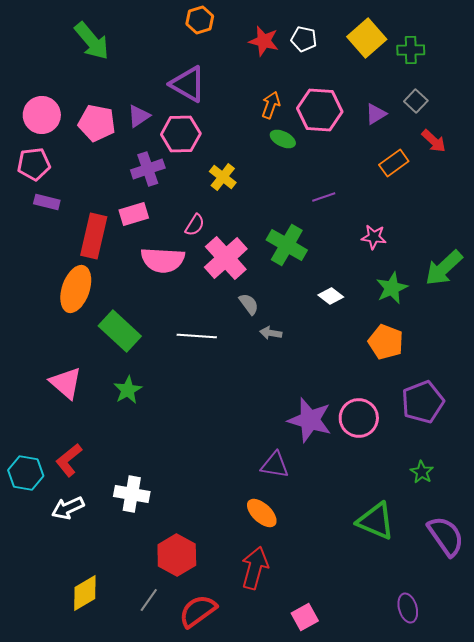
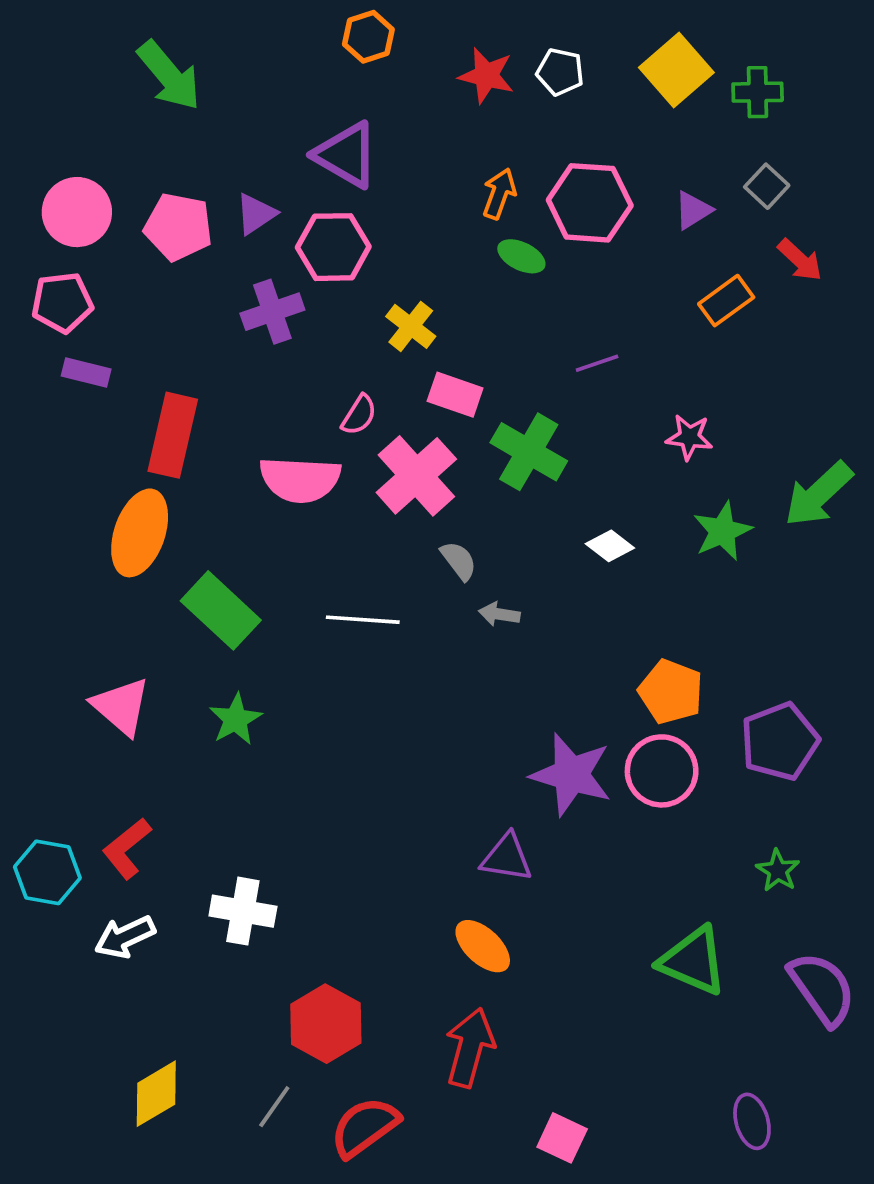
pink rectangle: (134, 214) -> (455, 395), moved, turned 36
orange pentagon: (386, 342) -> (671, 692), moved
pink square: (305, 617) -> (562, 1138), turned -36

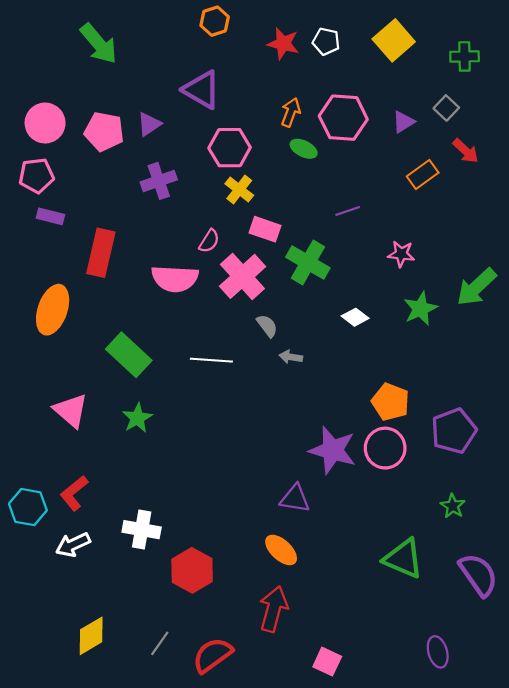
green cross: (758, 92) -> (465, 56), moved
pink hexagon: (333, 247) -> (230, 148), moved
orange ellipse: (140, 533) -> (53, 310), moved
red hexagon: (326, 1024) -> (192, 570), moved

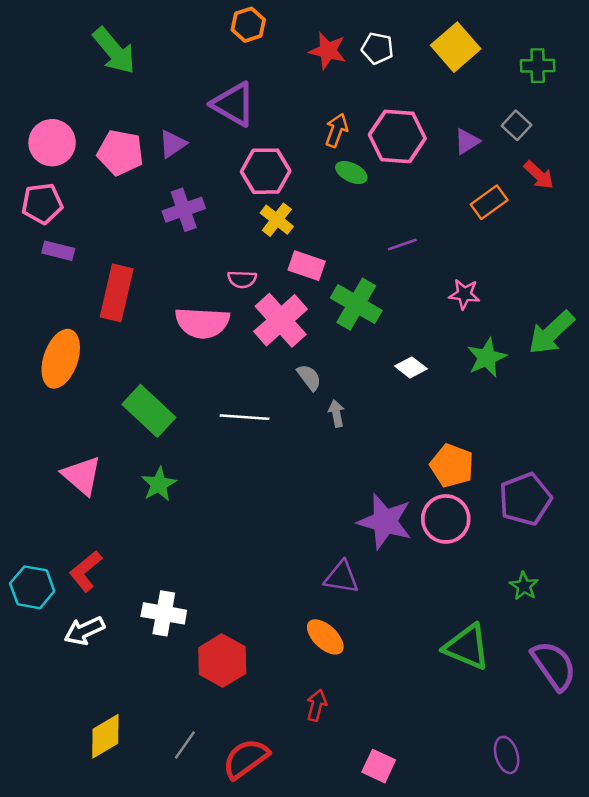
pink semicircle: (209, 241) -> (242, 279), turned 60
gray arrow: (291, 357) -> (336, 413), turned 70
red arrow: (274, 609) -> (317, 705), size x0.6

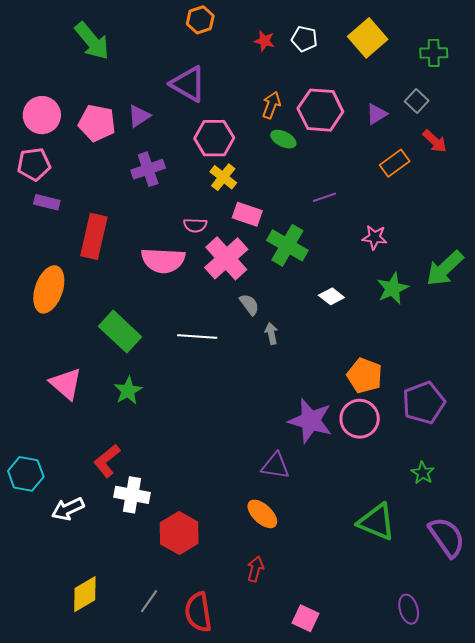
red star: (328, 51) -> (264, 41), size x0.7
red L-shape: (86, 571) -> (107, 461), moved
red semicircle: (246, 759) -> (198, 612), turned -63

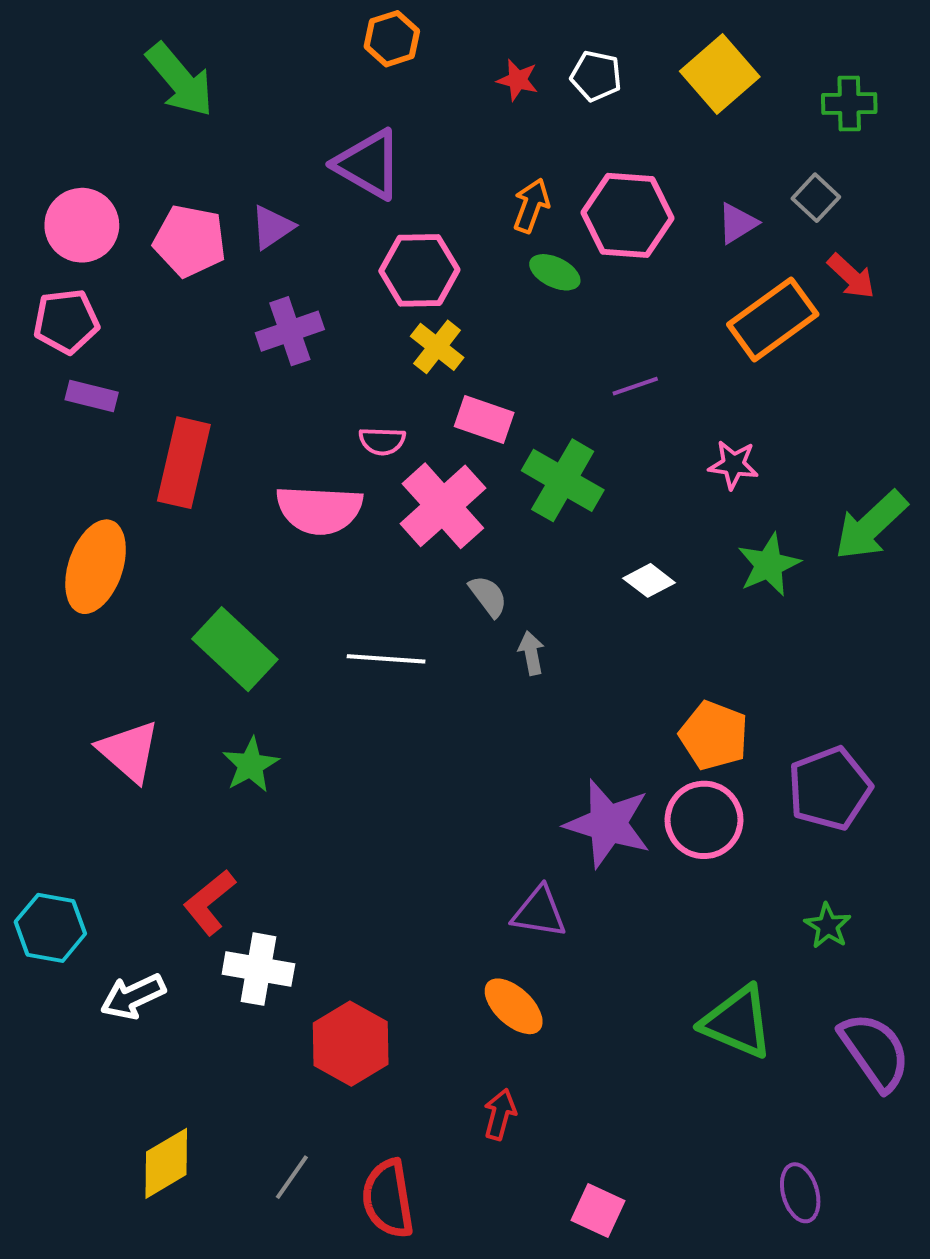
orange rectangle: (395, 163) -> (773, 319), size x1.5

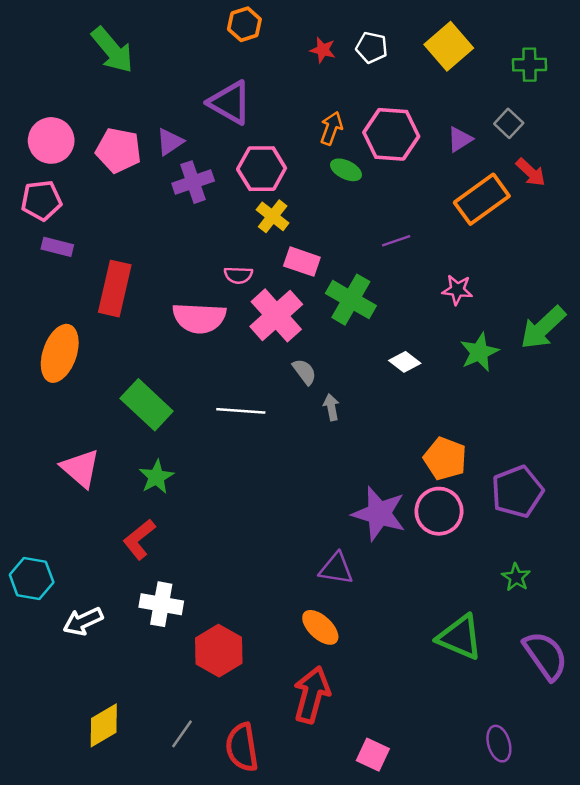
purple cross: (290, 331) -> (193, 182), moved
red L-shape: (209, 902) -> (139, 539), moved
red arrow: (500, 1114) -> (312, 695), size x1.8

